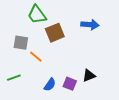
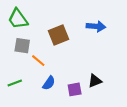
green trapezoid: (37, 15) -> (18, 19), moved
purple square: (70, 84) -> (75, 89), turned -32
blue semicircle: (50, 85) -> (49, 83), moved

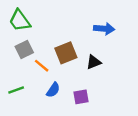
brown square: (59, 35) -> (66, 53), moved
gray square: (22, 46) -> (24, 49), turned -35
black triangle: (95, 81) -> (94, 62), moved

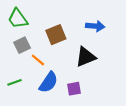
brown square: (66, 53) -> (56, 35), moved
black triangle: (94, 62) -> (86, 57), size x1.5
blue semicircle: (53, 90) -> (49, 82), size x1.5

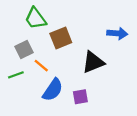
green trapezoid: (18, 19) -> (36, 18), moved
blue arrow: (95, 26) -> (117, 33), moved
green line: (15, 82) -> (16, 75), moved

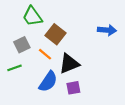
brown square: (61, 38) -> (55, 34), turned -30
black triangle: (93, 62) -> (69, 64), moved
orange line: (41, 66) -> (45, 54), moved

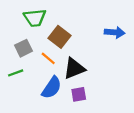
green trapezoid: (32, 16) -> (35, 18), turned -60

